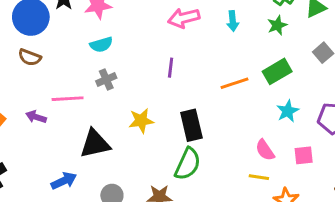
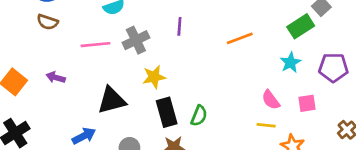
green rectangle: (277, 71) -> (301, 26), moved
gray cross: (106, 79) -> (136, 40), moved, size x1.4
pink line: (68, 99) -> (95, 45), moved
black rectangle: (191, 125) -> (167, 112), moved
green semicircle: (188, 164) -> (199, 116), size x0.7

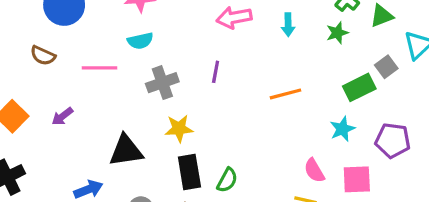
brown semicircle: (47, 22) -> (43, 56), moved
pink line: (95, 45) -> (100, 68), moved
purple arrow: (56, 77) -> (62, 116), turned -60
pink square: (307, 103) -> (357, 179), size x1.4

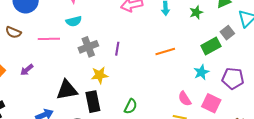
purple line: (216, 72) -> (117, 49), moved
black rectangle: (189, 172) -> (93, 102), moved
pink square: (357, 179) -> (211, 103), turned 30

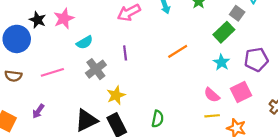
cyan semicircle: (74, 21) -> (85, 42), moved
purple line: (117, 49) -> (125, 53), moved
pink square: (211, 103) -> (241, 92), turned -36

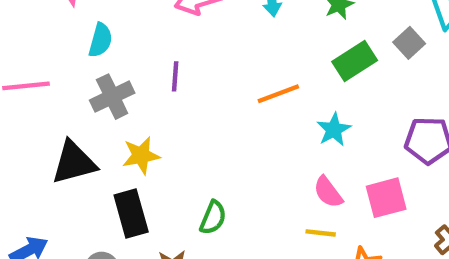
green rectangle: (224, 32) -> (355, 61), moved
cyan semicircle: (85, 42) -> (100, 40), turned -56
cyan star: (221, 62) -> (334, 130), moved
black triangle: (86, 120) -> (74, 163), moved

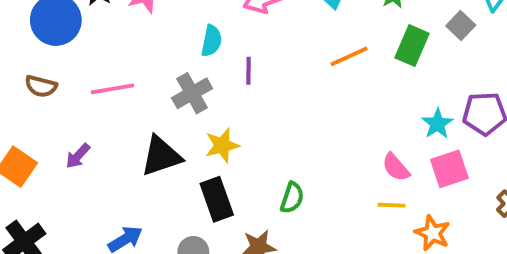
cyan semicircle: (100, 40) -> (211, 41), moved
green rectangle: (355, 61) -> (412, 46), turned -30
orange line: (278, 94) -> (349, 56), moved
cyan star: (334, 130) -> (437, 124), moved

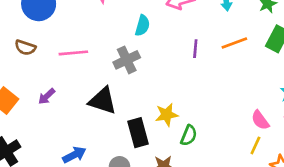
purple line: (249, 71) -> (195, 49), moved
yellow star: (222, 145) -> (167, 115), moved
black triangle: (161, 156) -> (103, 101), turned 32
yellow line: (392, 205) -> (255, 145), turned -72

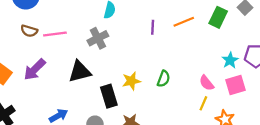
brown semicircle: (25, 48) -> (29, 31), moved
purple arrow: (47, 96) -> (35, 70), size x1.6
black triangle: (103, 101) -> (80, 72), turned -30
green semicircle: (189, 135) -> (164, 79), moved

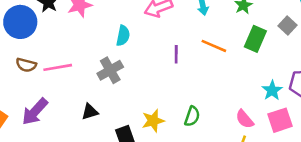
orange line: (184, 22) -> (214, 46), turned 48
black triangle: (80, 72) -> (90, 112), size x0.6

